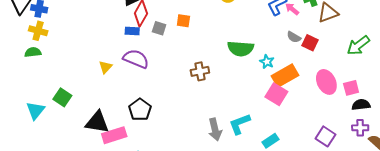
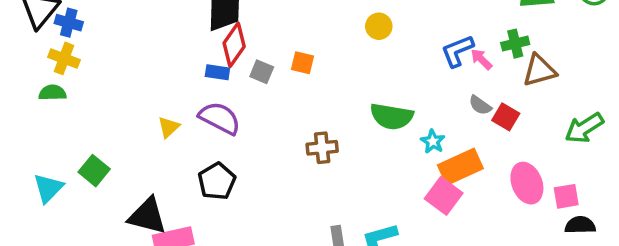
black pentagon: (140, 110) -> (217, 181), moved

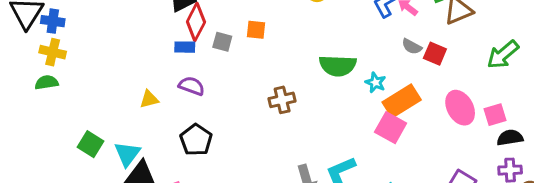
purple semicircle: (220, 118) -> (192, 86), size x0.7
yellow triangle: (169, 127) -> (149, 99), turned 36
cyan triangle: (48, 188) -> (127, 154), moved

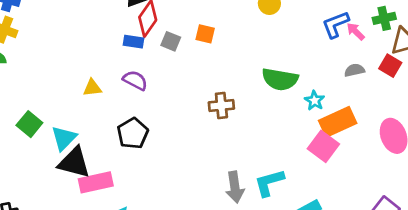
gray semicircle: (412, 47) -> (354, 70), turned 132
red square: (435, 54) -> (390, 66), moved

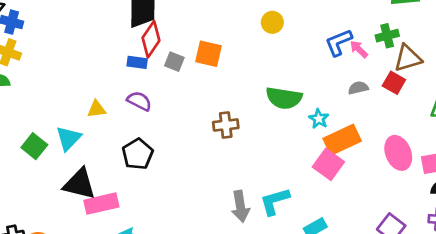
orange square: (205, 34) -> (209, 54), size x1.4
cyan triangle: (64, 138) -> (68, 138), moved

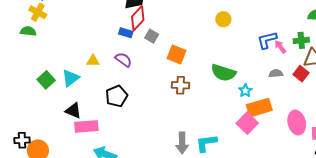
orange square: (209, 54) -> (176, 54), moved
black triangle: (79, 184) -> (73, 111), size x0.7

